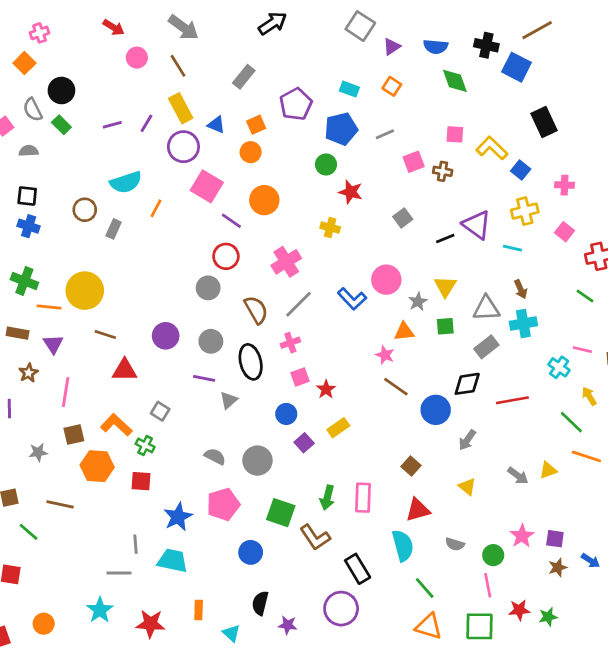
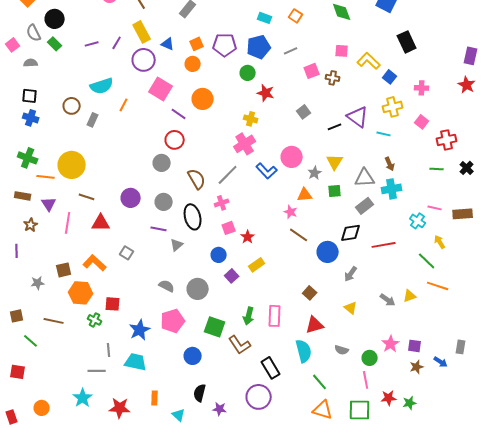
purple pentagon: (296, 104) -> (225, 45), moved, turned 30
pink cross: (286, 262) -> (245, 144), moved
green line: (585, 296) -> (437, 169), turned -32
pink line: (66, 392) -> (68, 223), moved
green cross: (145, 445) -> (95, 320), moved

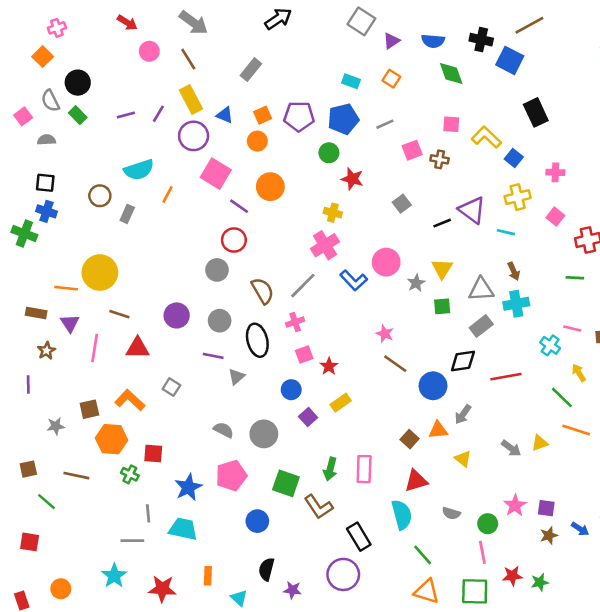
green cross: (28, 158) -> (24, 233), moved
orange triangle: (305, 195) -> (438, 430), moved

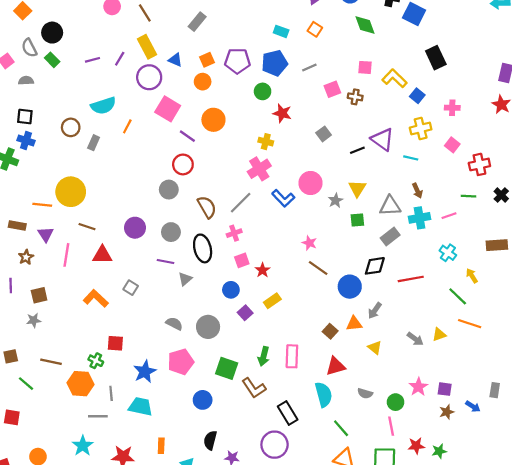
pink line: (572, 329) -> (449, 216), moved, turned -32
brown square: (89, 409) -> (39, 295), moved
orange hexagon: (112, 439) -> (80, 384), moved

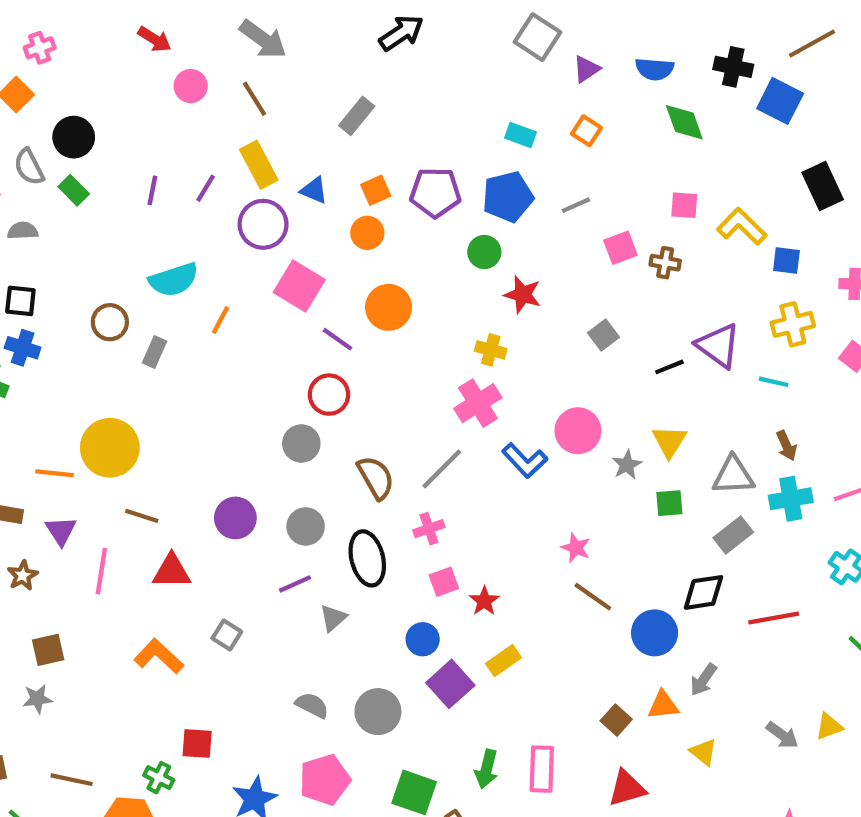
purple line: (92, 60) -> (152, 190), turned -64
blue square: (417, 96) -> (786, 261), turned -32
purple line: (166, 261) -> (295, 584), turned -35
purple square: (245, 313) -> (450, 684), size x1.5

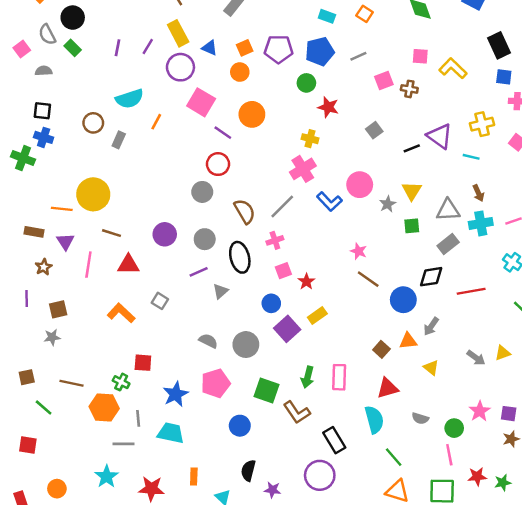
blue square: (786, 261) -> (504, 77), moved

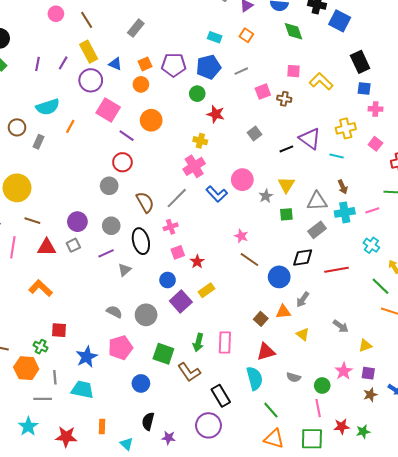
gray square: (160, 301) -> (73, 245), moved, turned 32
yellow triangle: (503, 353) -> (365, 346), moved

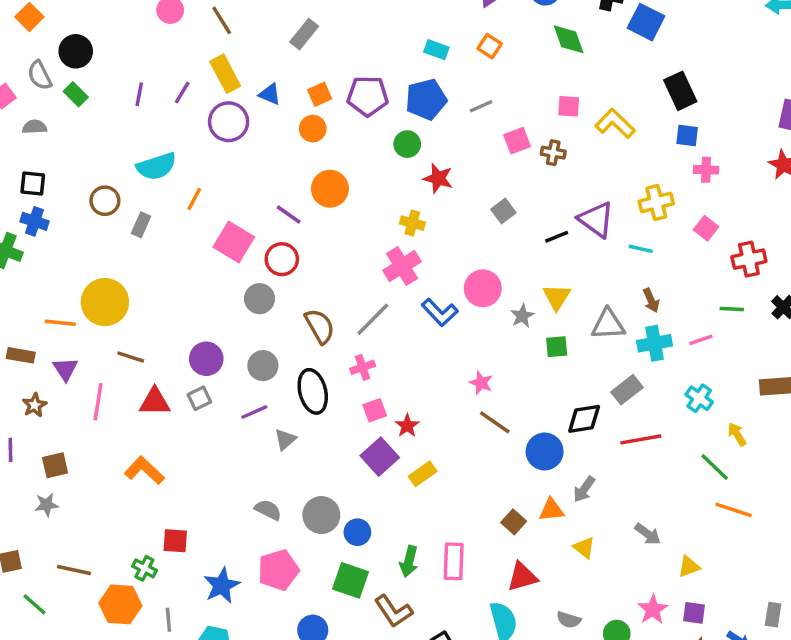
pink square: (108, 110) -> (234, 242), moved
gray rectangle: (317, 230) -> (627, 390), moved
blue circle: (168, 280) -> (357, 532), moved
purple square: (181, 302) -> (380, 457), moved

